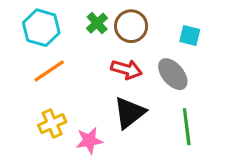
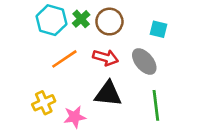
cyan hexagon: (41, 28) -> (51, 20), moved
orange line: (49, 71) -> (64, 59), moved
black triangle: (129, 113) -> (108, 94), turned 44

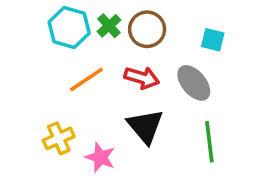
black triangle: (108, 94) -> (145, 126), turned 44
pink star: (75, 117) -> (100, 157), turned 30

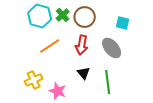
red arrow: (142, 78) -> (82, 45), turned 84
black triangle: (145, 126) -> (84, 73), size x0.6
green line: (209, 142) -> (108, 82), moved

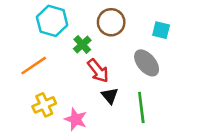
green cross: (63, 15) -> (82, 45), moved
red arrow: (82, 45) -> (98, 71), moved, turned -48
orange line: (50, 46) -> (34, 66), moved

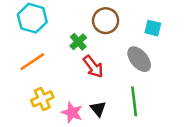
cyan hexagon: (52, 21) -> (32, 18), moved
black triangle: (110, 96) -> (98, 109), moved

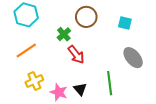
gray ellipse: (139, 59) -> (133, 58), moved

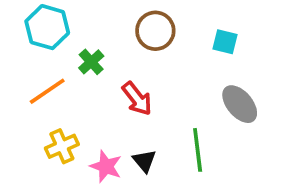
green cross: (64, 34) -> (91, 62), moved

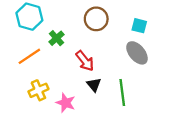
gray ellipse: (240, 104) -> (137, 53), moved
black triangle: (144, 161) -> (94, 85), moved

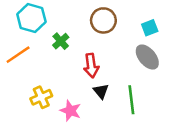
cyan square: (139, 26) -> (150, 28), turned -35
orange line: (29, 56) -> (18, 55), moved
red arrow: (85, 61) -> (91, 66), turned 30

